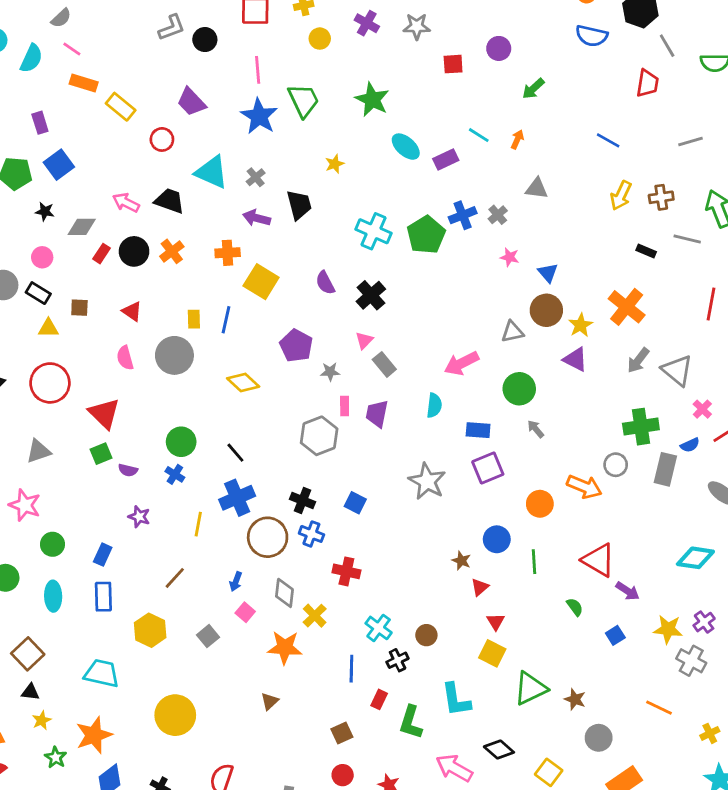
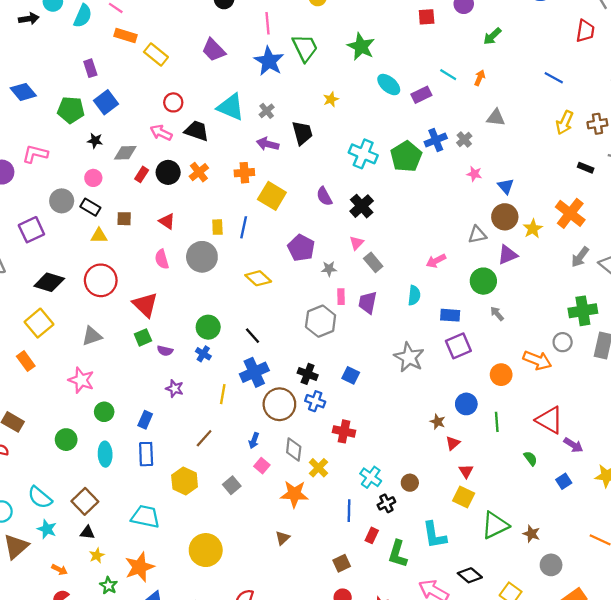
red circle: (162, 139) -> (173, 102), moved
purple triangle: (575, 359) -> (507, 255), moved, turned -50
pink arrow: (461, 363) -> (436, 261), size x0.7

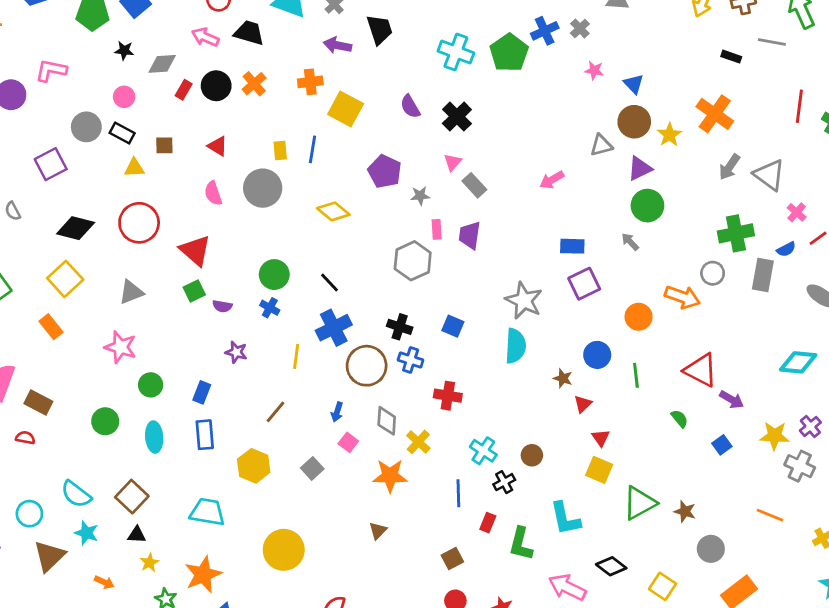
green circle: (483, 281) -> (647, 206), moved
cyan semicircle: (414, 295) -> (515, 346), moved, size x1.4

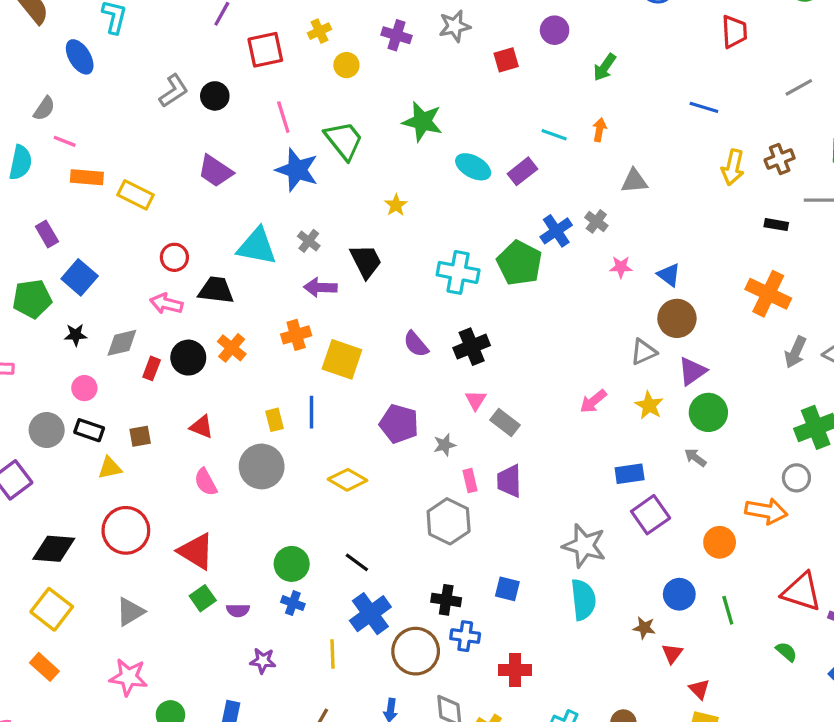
black cross: (457, 116) -> (472, 347), turned 32
yellow star: (669, 135) -> (649, 405), moved

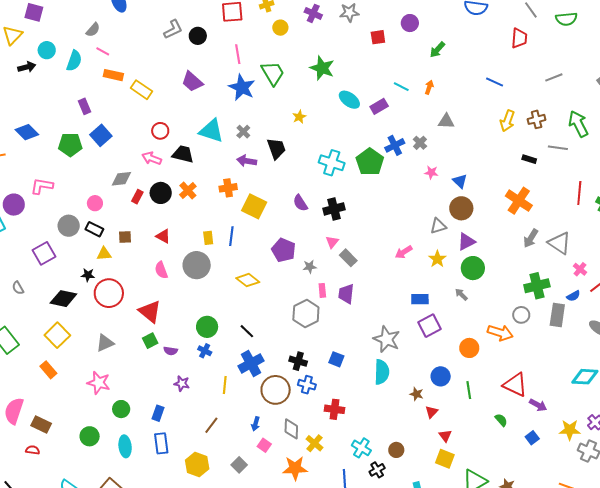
black star: (76, 335) -> (88, 275), moved

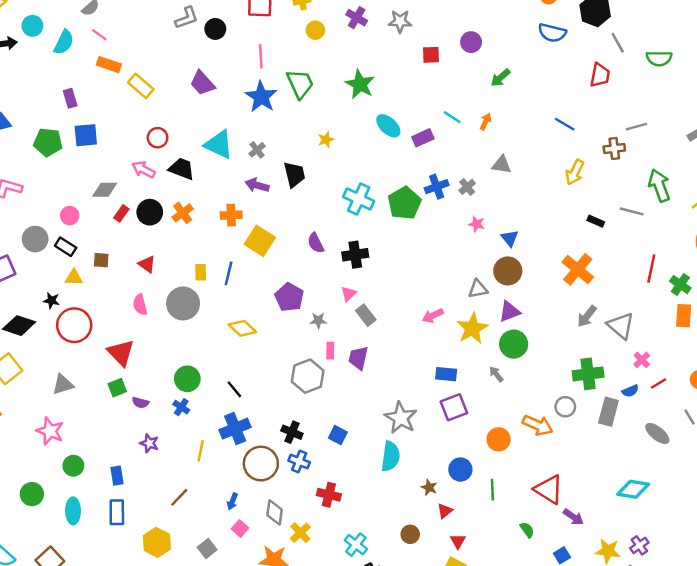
brown cross: (537, 119) -> (614, 149), moved
blue square: (101, 135) -> (86, 135), turned 30
yellow star: (437, 259) -> (472, 328), size x1.5
blue rectangle: (158, 413) -> (117, 476), turned -35
brown circle: (396, 450) -> (410, 534), moved

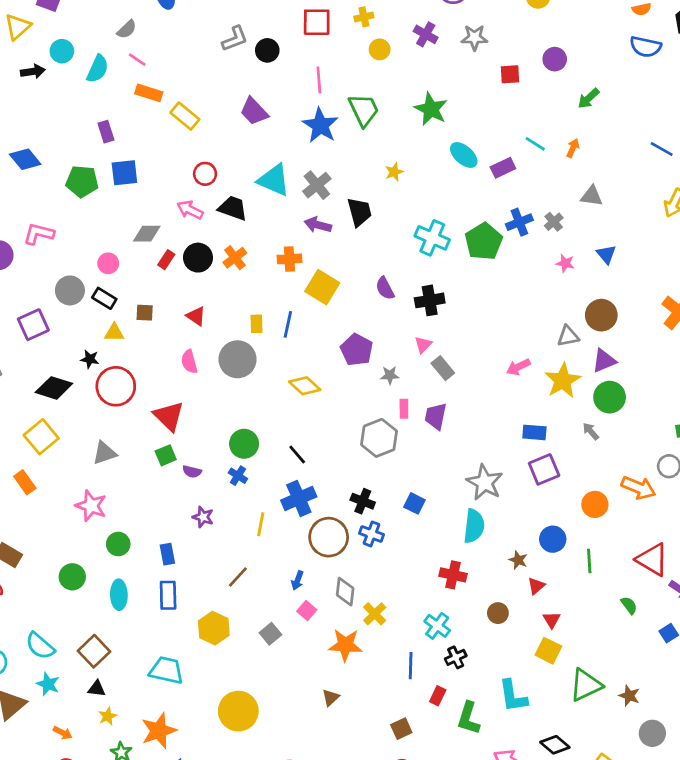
gray cross: (257, 150) -> (317, 185), size x1.5
blue triangle: (510, 238) -> (606, 254), moved
red cross: (329, 495) -> (453, 575), moved

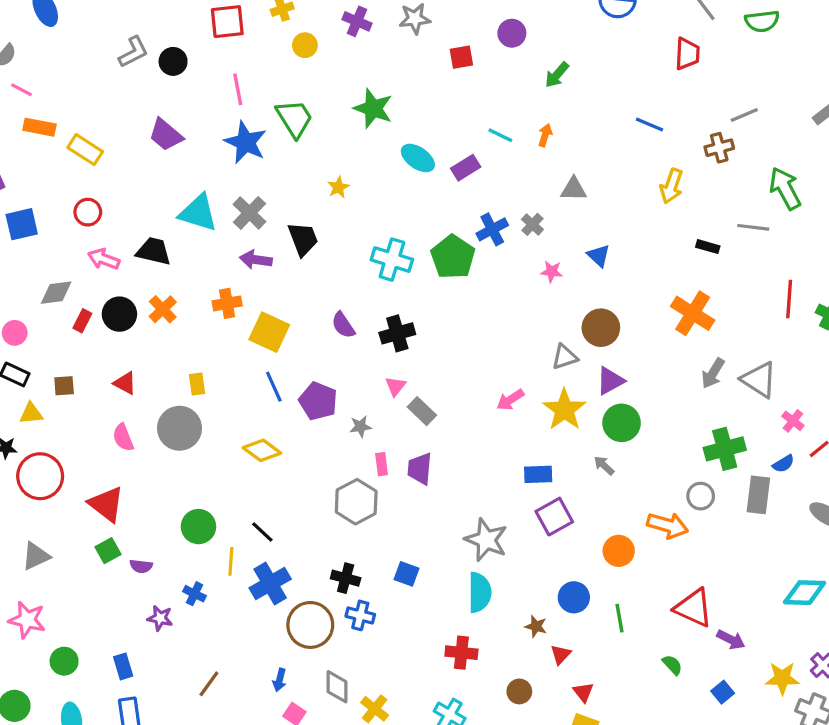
red circle: (205, 174) -> (88, 212), moved
blue line: (288, 324) -> (274, 387), moved, turned -30
blue cross: (238, 476) -> (195, 594), moved
yellow line: (261, 524) -> (231, 561), moved

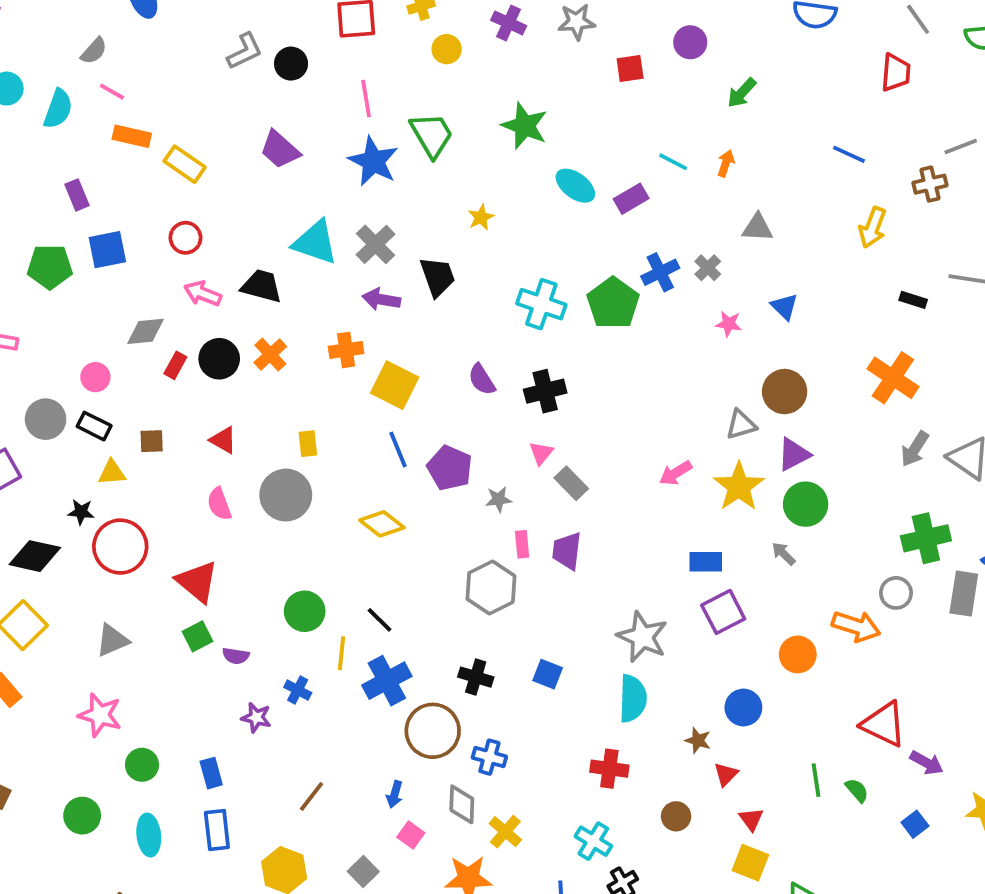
blue cross: (360, 615) -> (489, 757), moved
green line: (620, 618) -> (816, 780), moved

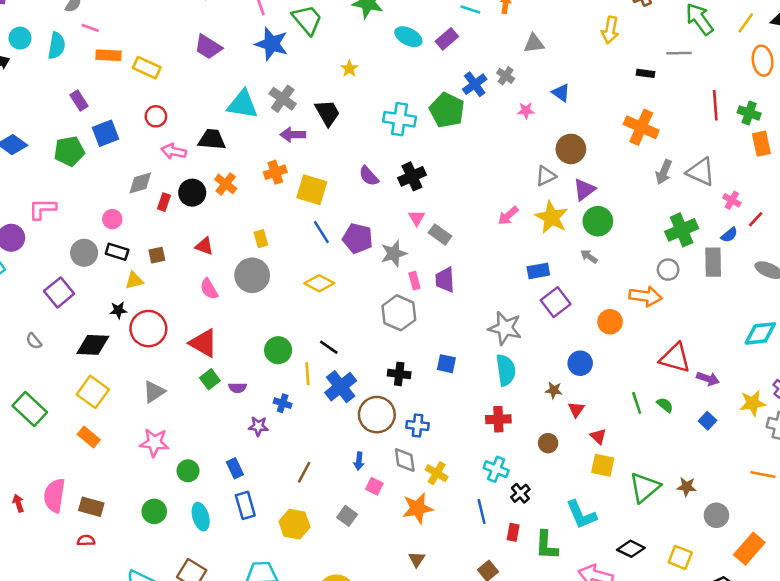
gray star: (499, 499) -> (394, 254), size x1.5

